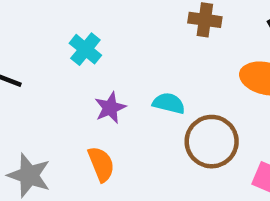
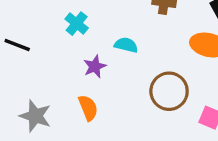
cyan semicircle: (169, 103) -> (126, 45), moved

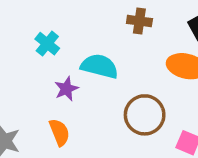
cyan semicircle: (126, 45) -> (99, 66), size x1.5

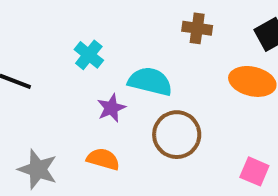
brown circle: (145, 115) -> (177, 135), moved
orange semicircle: (59, 132) -> (103, 159), turned -52

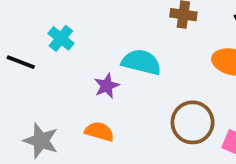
cyan cross: (89, 55) -> (61, 38), moved
brown circle: (177, 135) -> (193, 122), moved

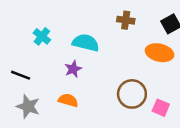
black line: (21, 62) -> (21, 75), moved
cyan semicircle: (141, 62) -> (86, 43), moved

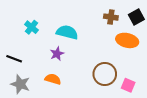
brown cross: (126, 20) -> (111, 17), moved

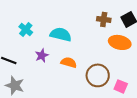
purple star: (57, 54) -> (42, 55), moved
orange semicircle: (53, 79) -> (69, 62), moved

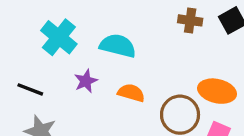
cyan cross: (26, 29) -> (59, 37), size x1.5
orange ellipse: (120, 42) -> (217, 91), moved

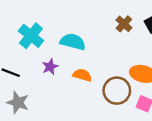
brown cross: (190, 20) -> (124, 24), turned 35

